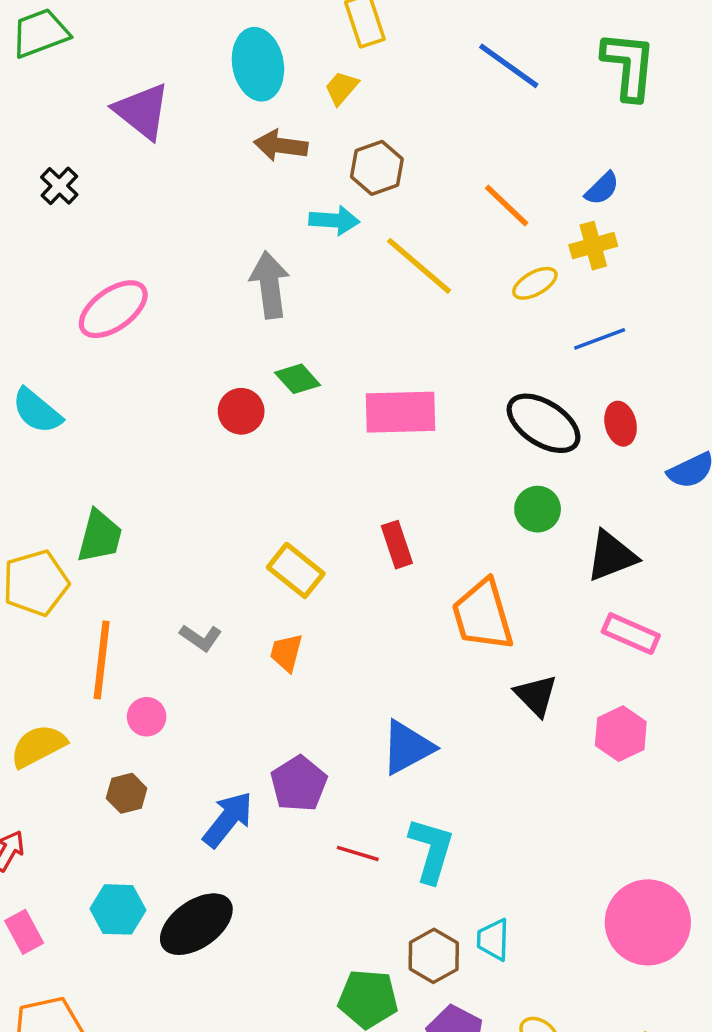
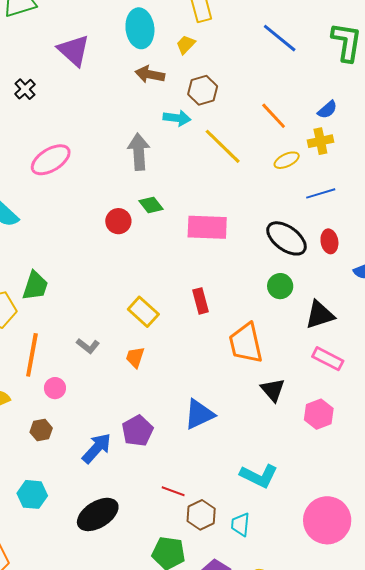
cyan L-shape: (431, 850) -> (259, 476), moved, turned 96
red line: (358, 853) -> (173, 491), moved
black ellipse: (196, 924) -> (98, 514), moved
brown hexagon: (434, 956) -> (201, 515), moved

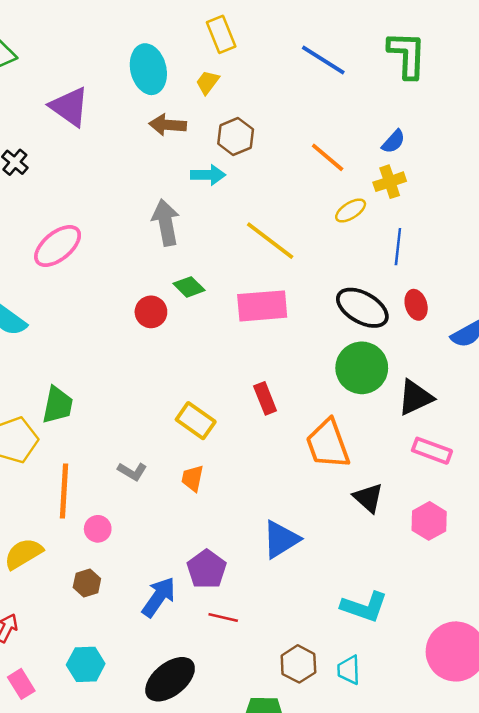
yellow line: (223, 146) -> (270, 241), moved
blue line: (321, 193) -> (398, 247), turned -60
green circle: (280, 286) -> (362, 368), size x1.6
red line: (173, 491) -> (223, 617), moved

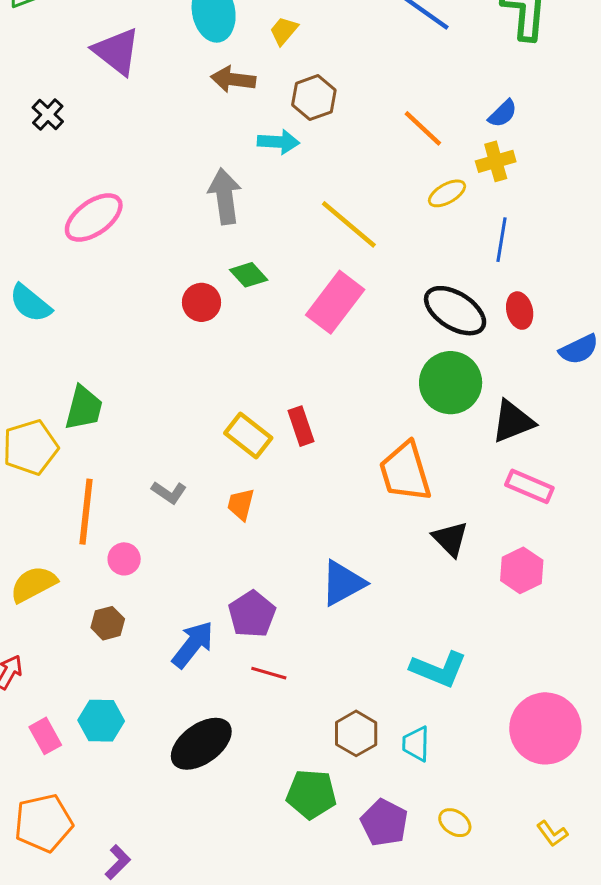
pink rectangle: (262, 306) -> (335, 302), turned -51
red rectangle: (265, 398) -> (301, 426), moved
pink rectangle: (21, 684) -> (45, 736), moved

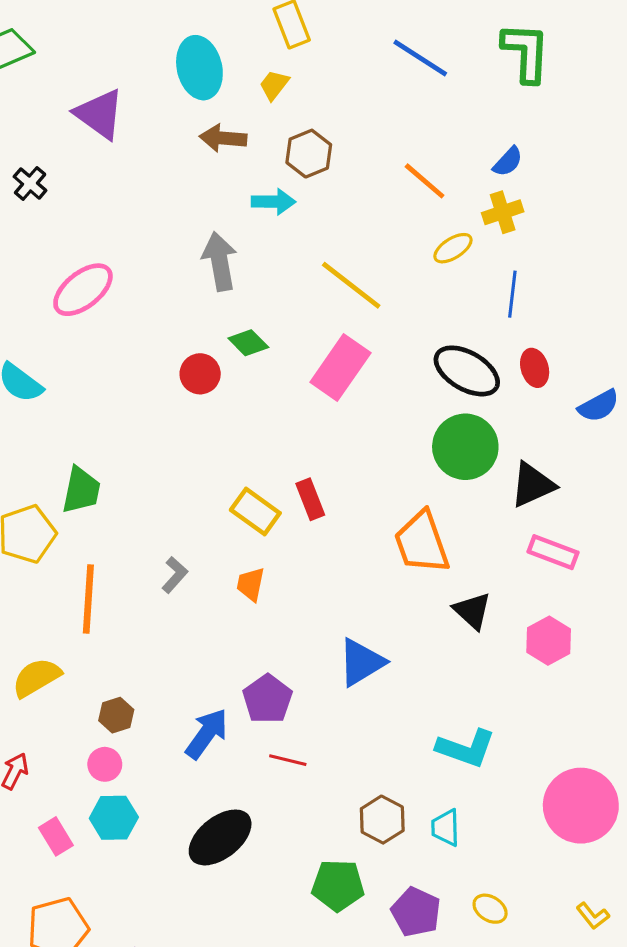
gray L-shape: (169, 492) -> (175, 575), turned -80
pink circle: (124, 559) -> (105, 764), moved

